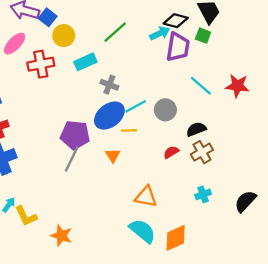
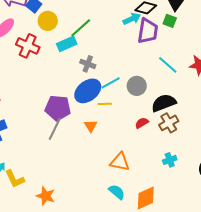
green line: (115, 32) -> (81, 28), moved
red cross: (41, 64) -> (28, 46), turned 35
black semicircle: (196, 129) -> (164, 103), size x1.4
cyan semicircle: (143, 231) -> (117, 192), size x0.7

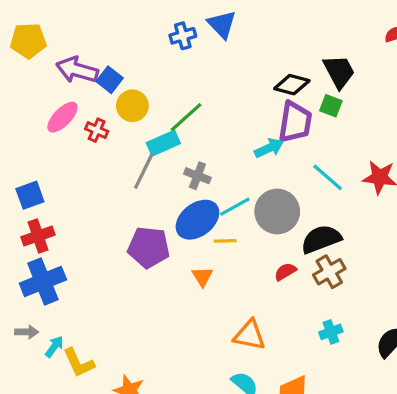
cyan arrow: (132, 19) -> (269, 148), moved
red cross: (28, 46) -> (97, 130), moved, size x0.6
gray circle: (137, 86) -> (277, 212), size x1.4
gray line: (55, 129) -> (144, 171), moved

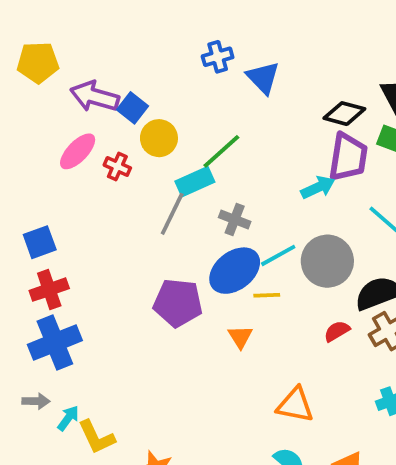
blue triangle: (222, 24) -> (263, 78), moved

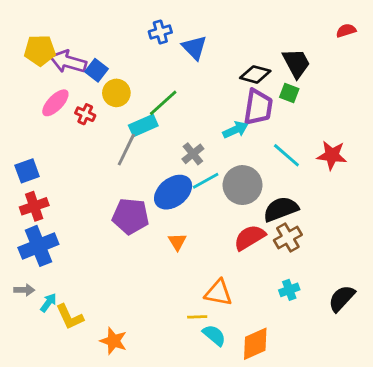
yellow pentagon: (38, 62) -> (40, 50), moved
gray cross: (235, 220) -> (193, 154), moved, turned 30
yellow line: (267, 295) -> (197, 317), moved
red semicircle: (337, 331) -> (250, 237), size x1.6

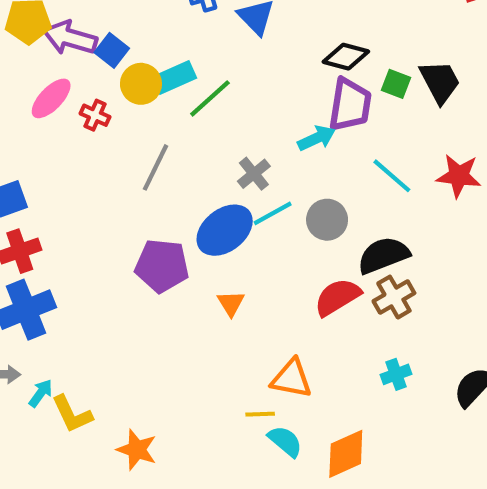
black trapezoid: (296, 63) -> (440, 82), moved
cyan rectangle: (143, 126) -> (174, 78), moved
gray circle: (243, 185) -> (327, 220), size x0.7

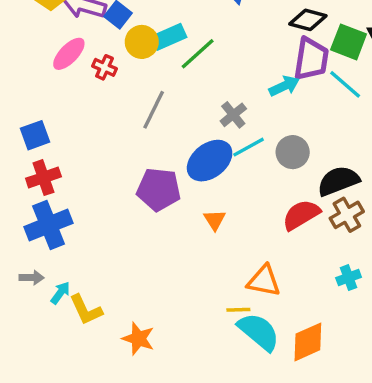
green square: (396, 84) -> (349, 42), size x1.5
cyan line: (392, 176) -> (345, 84), moved
cyan semicircle: (285, 441) -> (259, 332), size x1.5

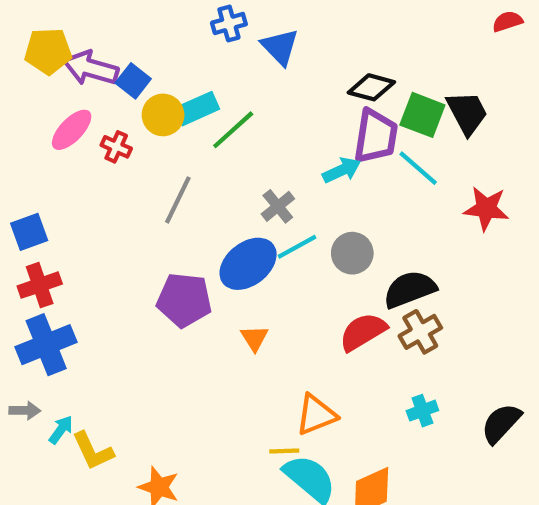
orange triangle: (264, 281) -> (316, 415), turned -33

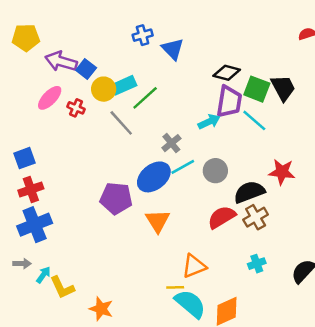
yellow pentagon: (48, 51) -> (26, 38), moved
gray line: (178, 200) -> (121, 123), moved, turned -68
red star: (486, 209) -> (282, 172), moved
orange triangle: (254, 338) -> (158, 221), size x1.5

